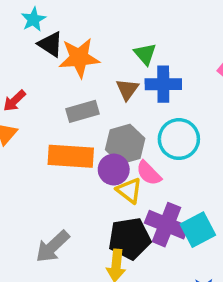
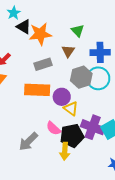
blue cross: (163, 84) -> (100, 52), moved
gray hexagon: (125, 144) -> (81, 77), moved
pink semicircle: (149, 173) -> (53, 128), moved

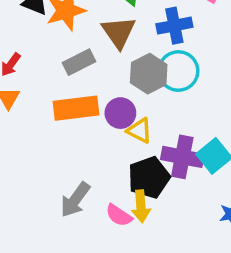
brown triangle: (68, 51) -> (119, 32), size x1.5
pink semicircle: (53, 128) -> (119, 215), moved

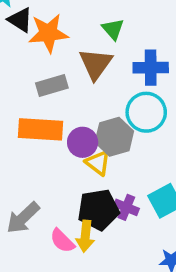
gray hexagon: (149, 74) -> (114, 137), moved
purple cross: (182, 157) -> (126, 207), moved, size x0.6

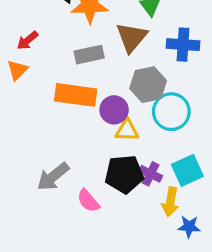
cyan circle: (146, 112) -> (171, 112), moved
gray hexagon: (114, 137) -> (148, 85), moved
yellow triangle: (98, 163) -> (127, 130), turned -40
yellow arrow: (85, 236) -> (170, 202), moved

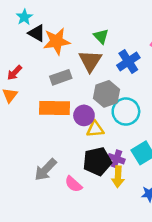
blue cross: (183, 45) -> (128, 62), turned -30
yellow arrow: (170, 202) -> (118, 177), moved

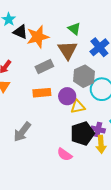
orange rectangle: (55, 108) -> (42, 93), size x0.7
gray arrow: (46, 170) -> (22, 132), moved

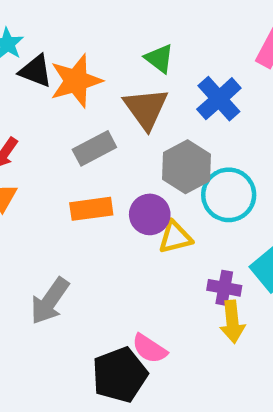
black pentagon: (82, 133) -> (120, 375), moved

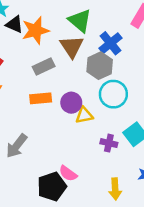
green triangle: (159, 58) -> (80, 21), size x1.5
gray hexagon: (187, 167) -> (100, 66), moved
yellow arrow: (232, 322) -> (115, 189), moved

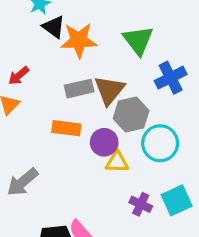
brown triangle: (72, 47) -> (109, 90), moved
gray hexagon: (100, 66) -> (131, 115), moved

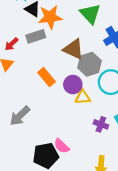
gray rectangle: (79, 89) -> (36, 36), moved
brown triangle: (109, 90) -> (73, 49), turned -40
orange rectangle: (66, 128) -> (47, 77), turned 48

